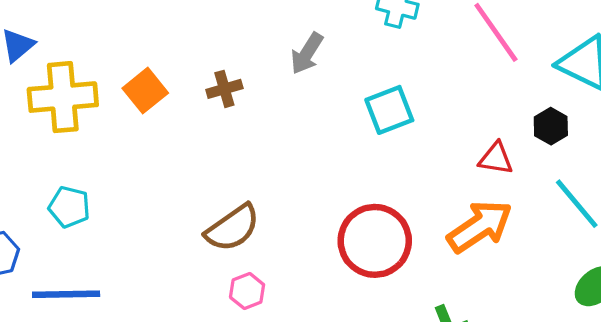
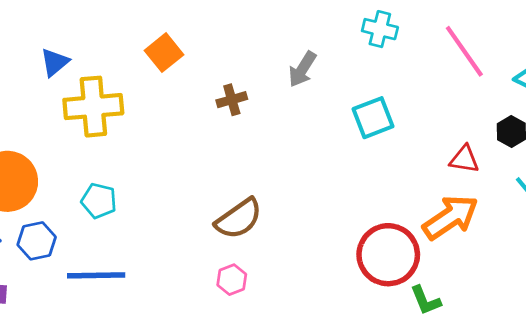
orange square: (145, 91) -> (164, 53), moved
red circle: (375, 241) -> (388, 255), moved
pink hexagon: (247, 291) -> (232, 280), moved

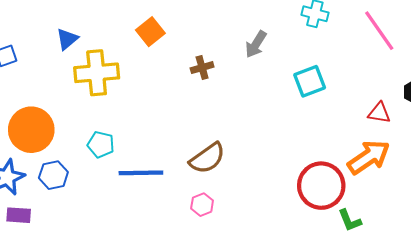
blue line: (96, 275) -> (141, 173), moved

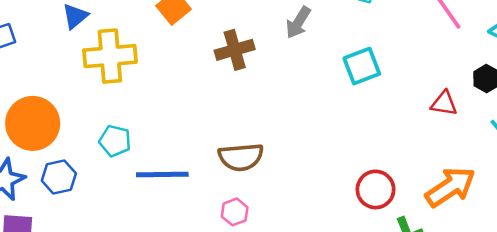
brown cross: (202, 68) -> (235, 50), size x1.4
orange arrow: (369, 157) -> (450, 187), moved
brown semicircle: (207, 158) -> (241, 157), turned 30
red circle: (321, 186) -> (376, 189), size x0.7

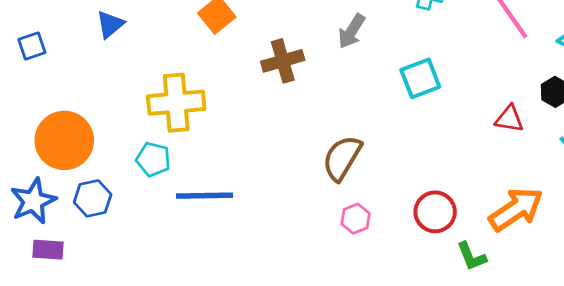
yellow cross: (110, 56) -> (176, 103), moved
brown semicircle: (241, 157) -> (342, 158), moved, turned 126
pink hexagon: (235, 212) -> (356, 219), moved

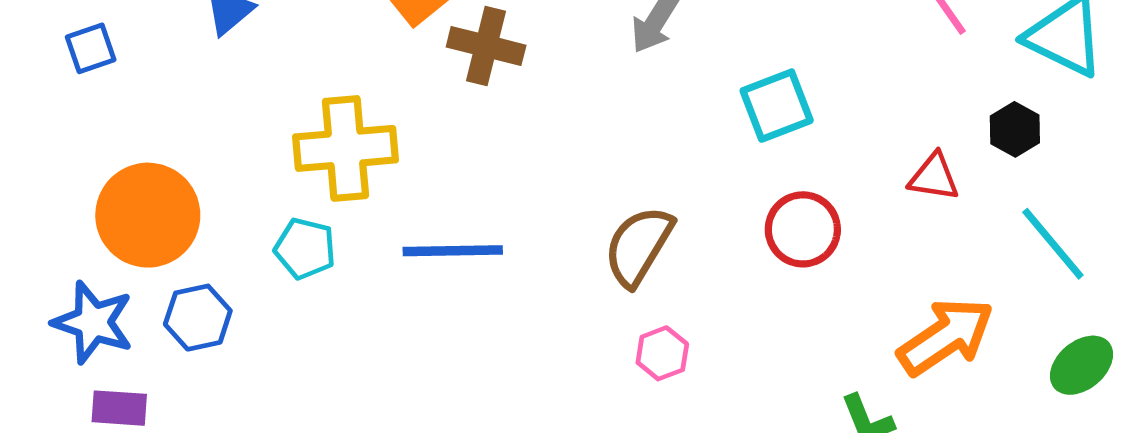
brown cross: (283, 61) -> (486, 46), moved, turned 30
blue line: (205, 196) -> (453, 251), moved
blue star: (33, 201) -> (93, 322), turned -30
red circle: (435, 212) -> (803, 229), moved

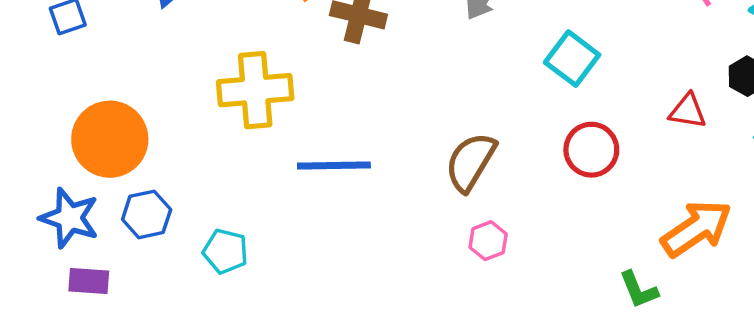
cyan square: (777, 106) -> (572, 59), turned -32
cyan pentagon: (305, 248) -> (225, 251), moved

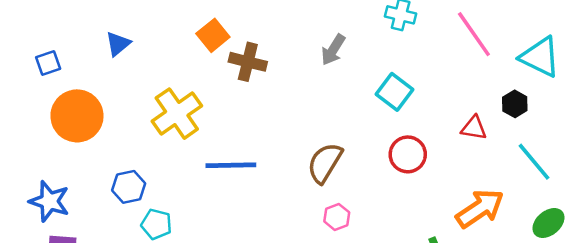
yellow cross: (255, 90) -> (177, 114), turned -30
orange circle: (110, 139) -> (77, 116), moved
blue hexagon: (147, 214) -> (129, 187), moved

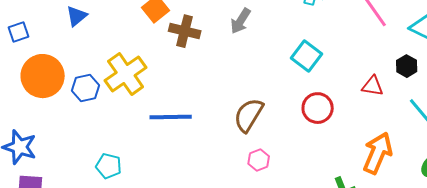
gray arrow: (333, 50) -> (241, 21), moved
blue hexagon: (129, 187) -> (86, 88), moved
orange arrow: (480, 209) -> (378, 153), turned -33

